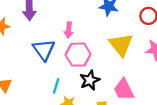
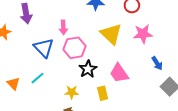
cyan line: (56, 86) -> (38, 78), moved, turned 40

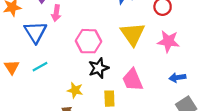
pink arrow: (63, 27) -> (56, 13), moved
blue triangle: (44, 48) -> (35, 32), moved
blue arrow: (157, 63) -> (177, 78), turned 104

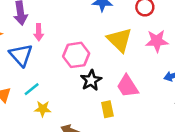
yellow star: (75, 90) -> (43, 109), moved

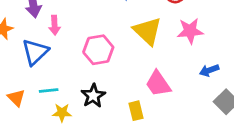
blue triangle: (21, 55) -> (35, 52), turned 30
black star: (91, 80) -> (93, 96), moved
cyan line: (32, 89) -> (49, 91), turned 35

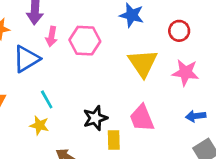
pink hexagon: (98, 50) -> (85, 41), moved
cyan line: (49, 91) -> (47, 99), moved, turned 54
black star: (93, 96) -> (95, 118), moved

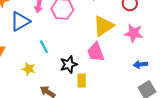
yellow triangle: (143, 63) -> (103, 26), turned 30
cyan line: (47, 99) -> (44, 47), moved
pink trapezoid: (142, 118) -> (96, 52), moved

